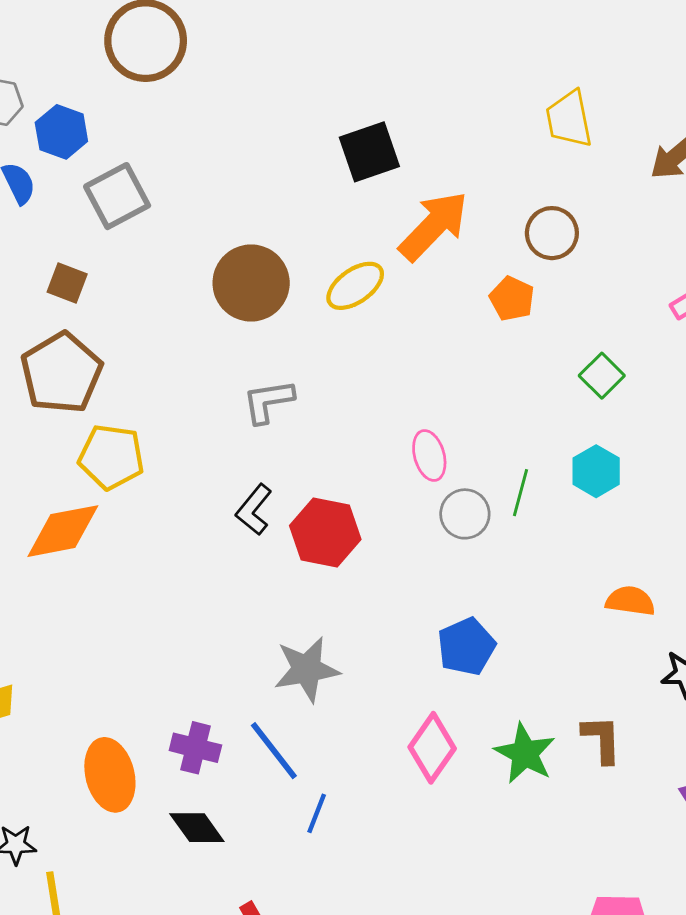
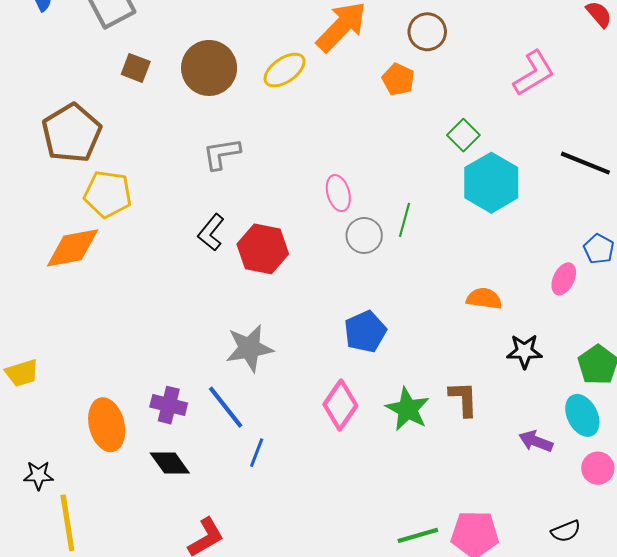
brown square: (67, 283) -> (136, 68), moved
cyan hexagon: (596, 471) -> (491, 183), moved, size x1.6

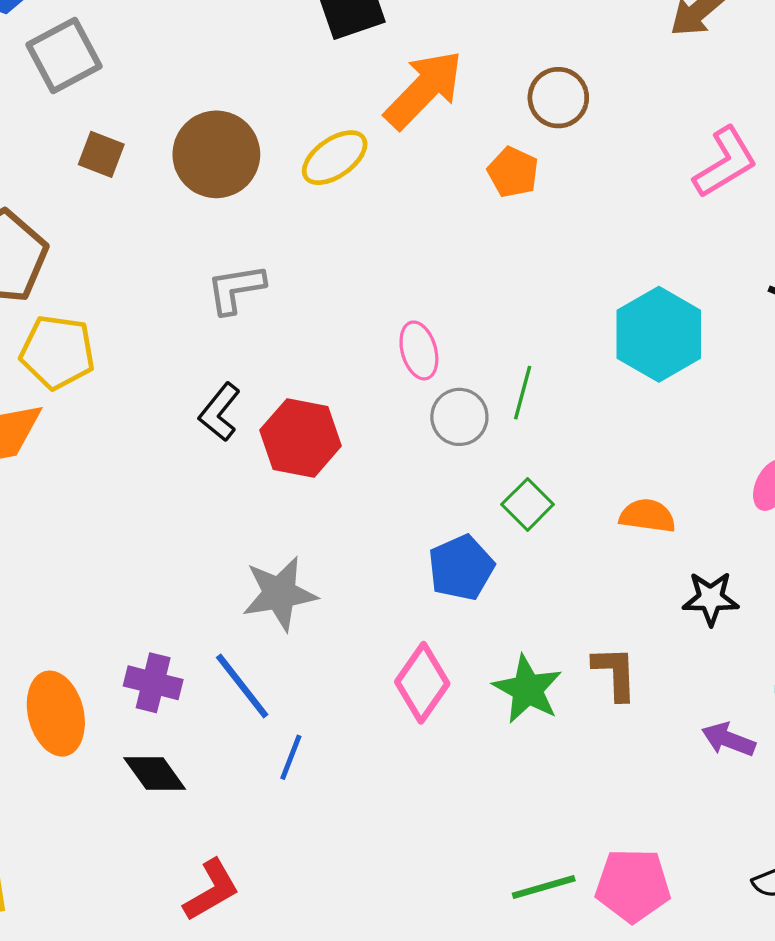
green square: (463, 135) -> (528, 504), moved

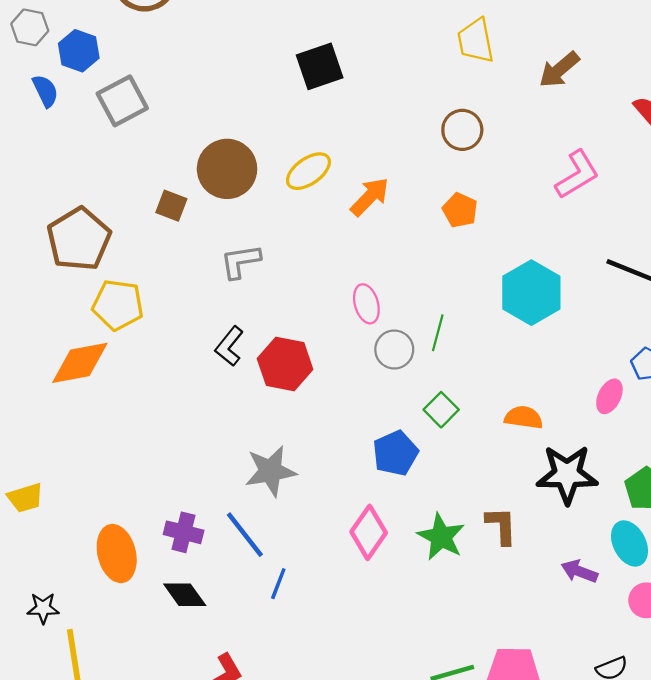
orange arrow: (424, 90) -> (370, 197), moved, size x0.7
brown square: (101, 154) -> (171, 206), moved
orange pentagon: (513, 172) -> (460, 210), moved
black star: (711, 598) -> (567, 474), size x1.6

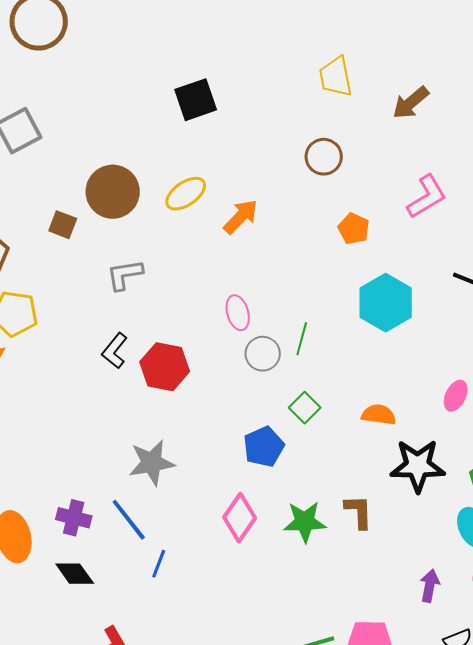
orange pentagon: (460, 210) -> (354, 229), moved
green star: (441, 537) -> (305, 522), turned -30
purple arrow: (579, 571) -> (430, 586), moved, turned 80

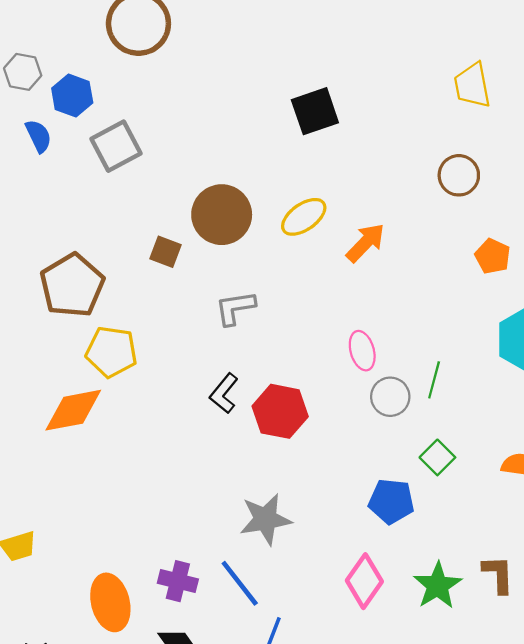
blue pentagon: (264, 447) -> (391, 501), turned 30
green star: (305, 522) -> (437, 586), turned -30

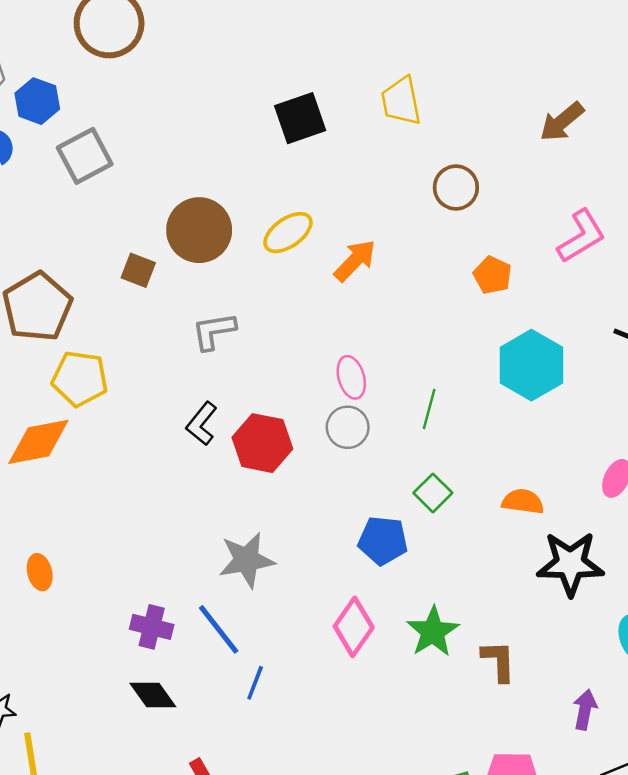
yellow trapezoid: (472, 85) -> (401, 101), moved
gray circle: (390, 397) -> (348, 427), moved
brown L-shape: (498, 574) -> (499, 661), moved
orange ellipse: (110, 602) -> (40, 572), moved, size x0.6

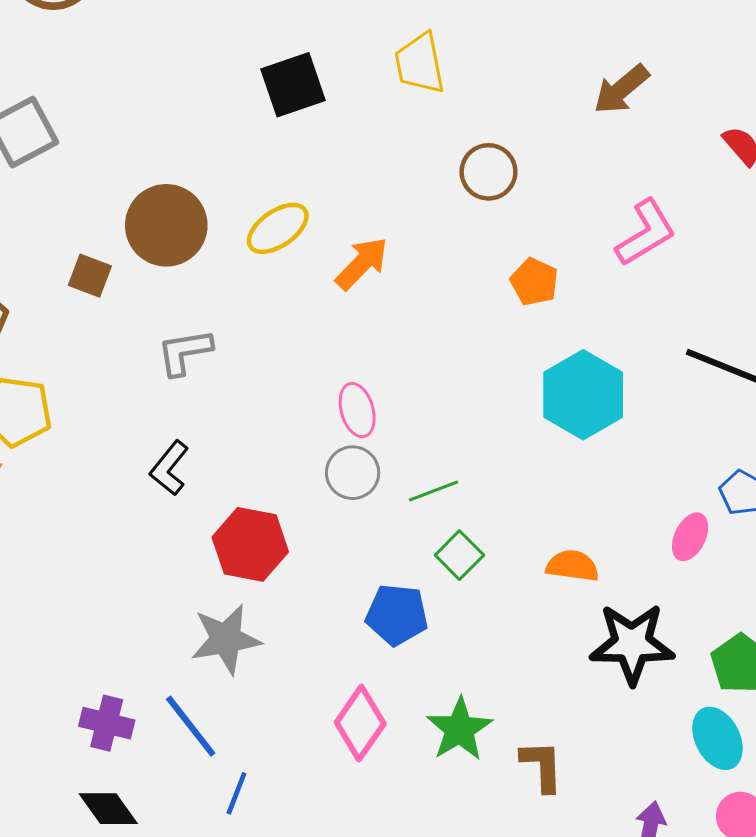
green line: (429, 409) -> (433, 491), moved, turned 54
red hexagon: (262, 443) -> (250, 544), moved

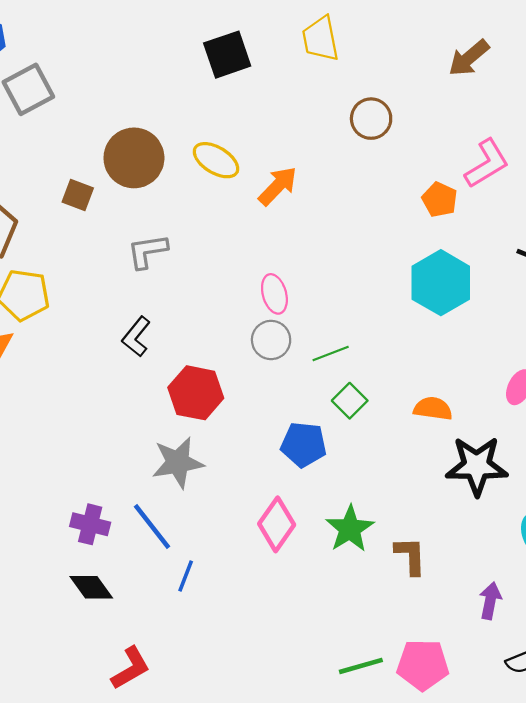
yellow ellipse: (278, 228) -> (216, 160), turned 66
orange pentagon: (534, 282) -> (440, 200), moved

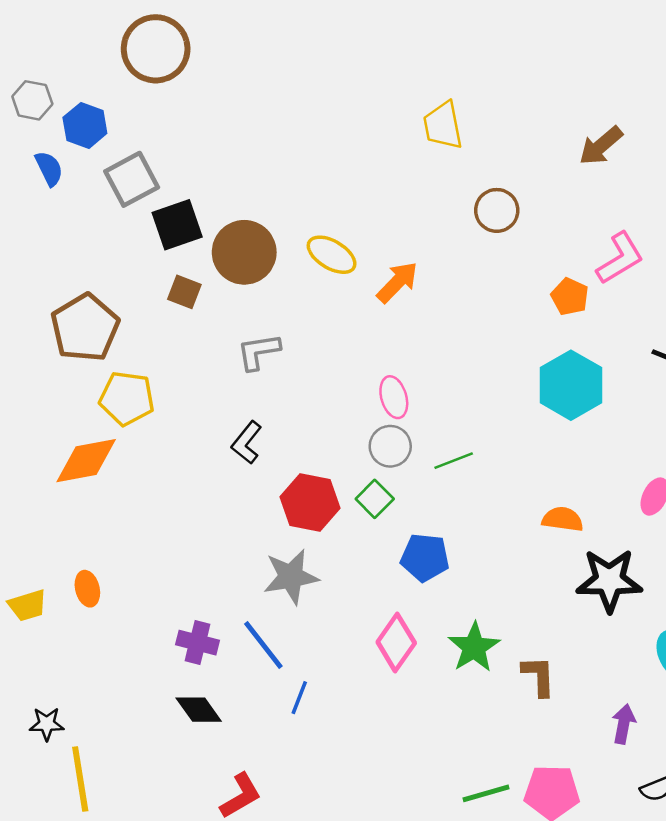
black square: (227, 55) -> (177, 225), moved
green square: (350, 401) -> (375, 499), moved

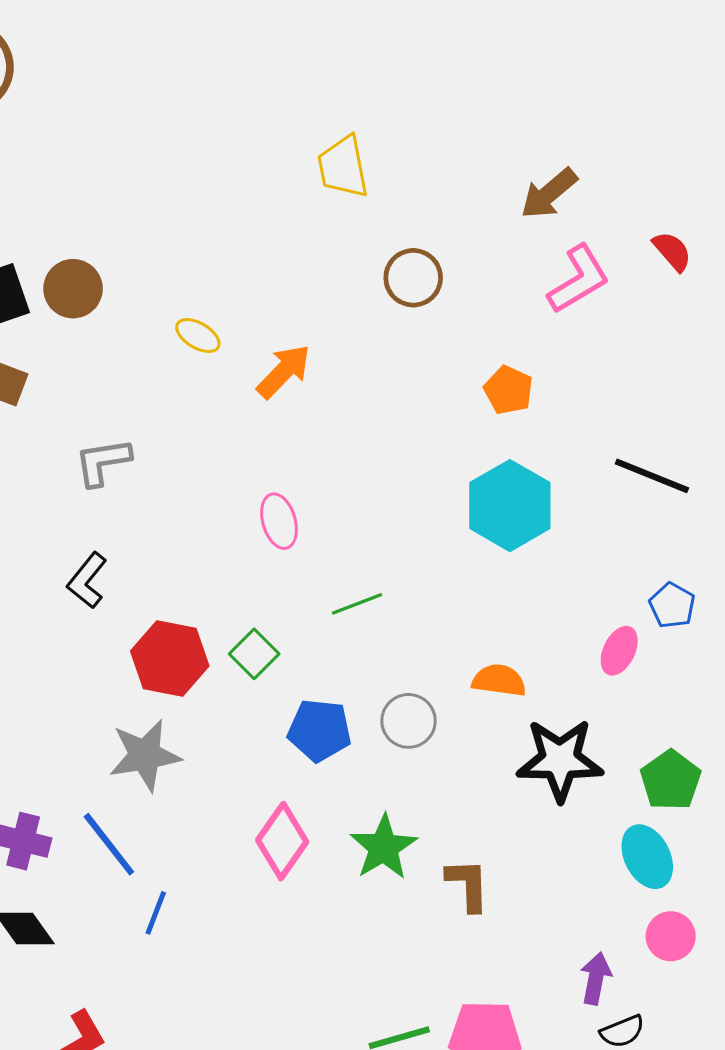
brown circle: (244, 252) -> (73, 289), moved, size x0.7
yellow ellipse: (332, 255) -> (198, 335), size x0.7
pink L-shape: (620, 258) -> (579, 279), moved
gray circle: (390, 446) -> (409, 721), moved
purple arrow: (624, 724) -> (596, 978), moved

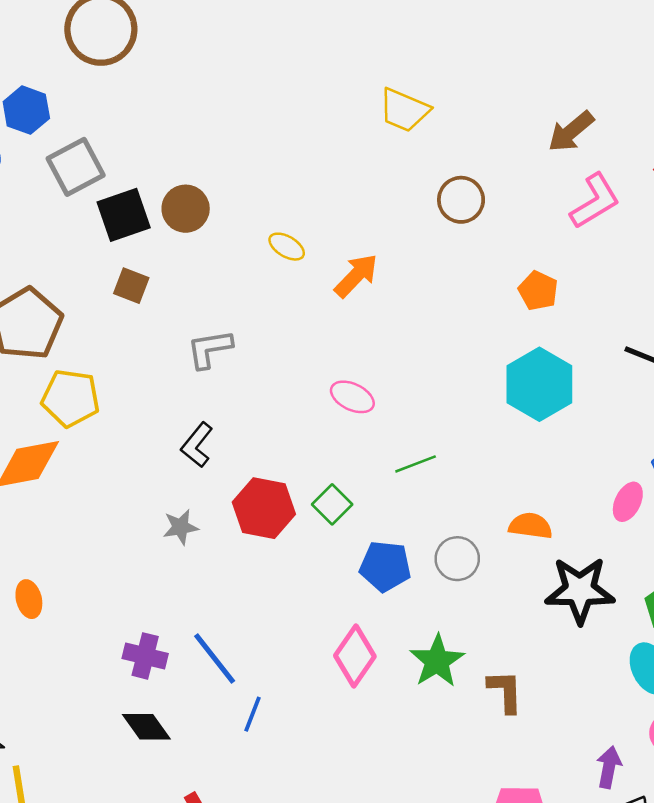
yellow trapezoid: (343, 167) -> (404, 110), turned -56
pink ellipse: (279, 521) -> (352, 397), turned -48
gray star: (145, 755) -> (181, 527), moved, size x0.6

